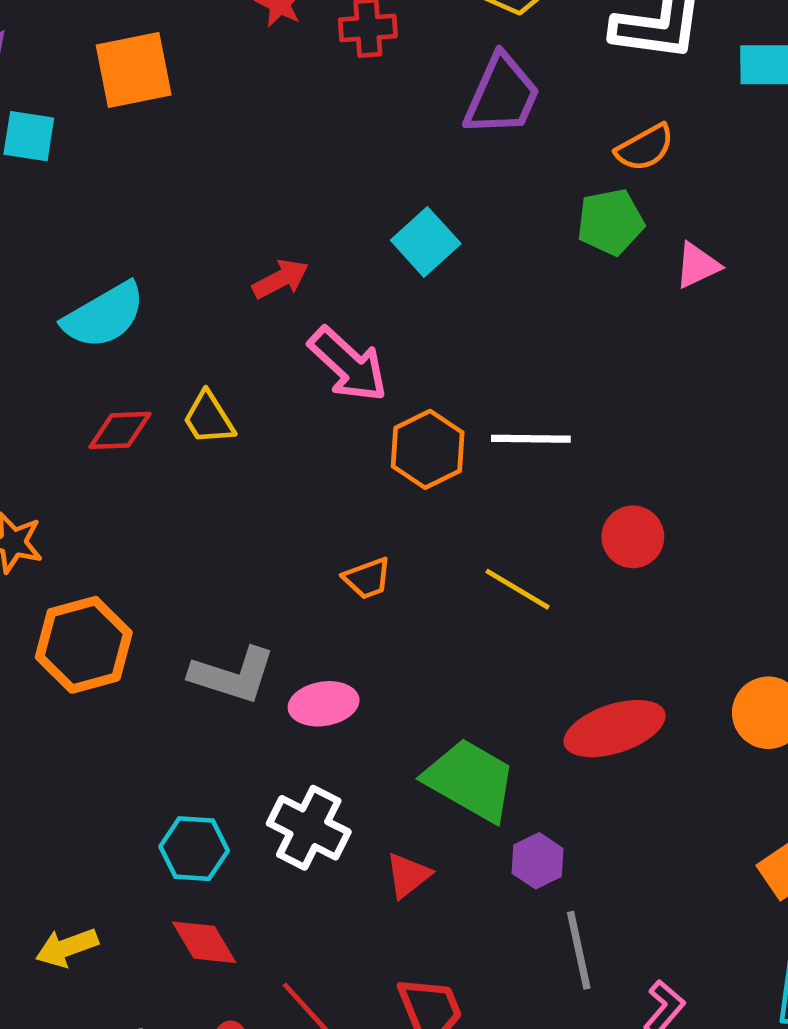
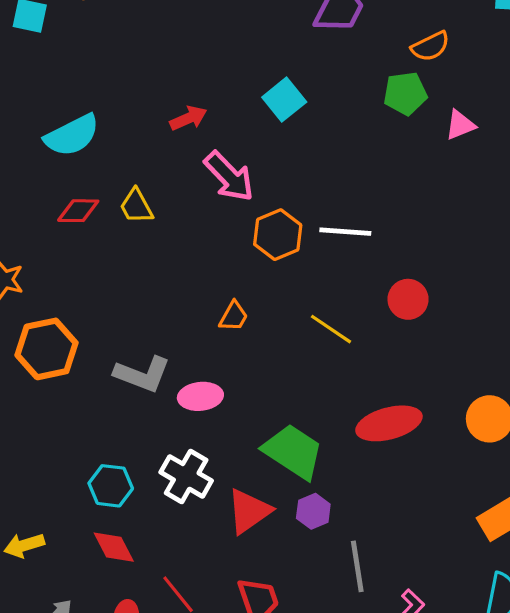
orange trapezoid: (367, 578) -> (234, 316), turned -44
purple hexagon: (538, 861) -> (313, 511), moved
red triangle: (408, 875) -> (249, 511), size x1.5

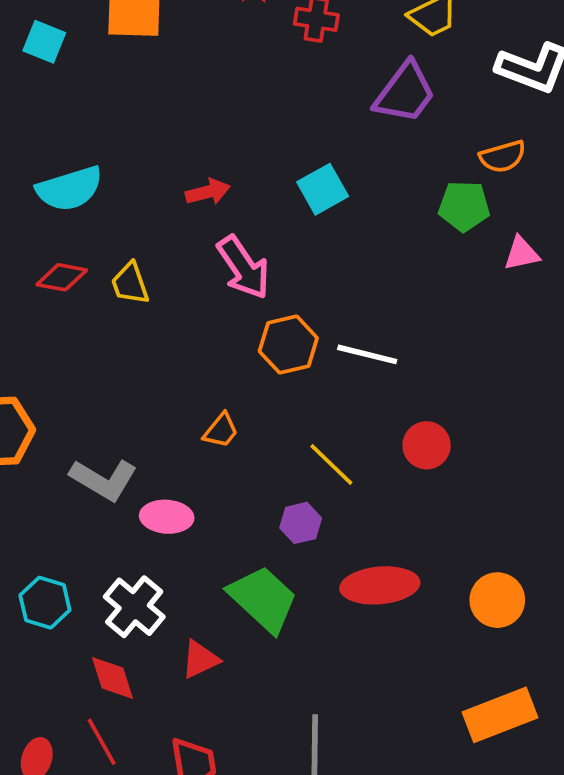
red triangle: (249, 511) -> (200, 659), size x0.7
purple hexagon: (313, 511) -> (301, 523), moved
red diamond: (114, 547) -> (113, 678), moved

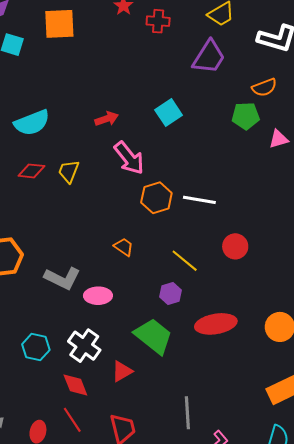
yellow trapezoid: (130, 283) -> (69, 171), turned 45
orange trapezoid: (221, 430) -> (124, 247), turned -90

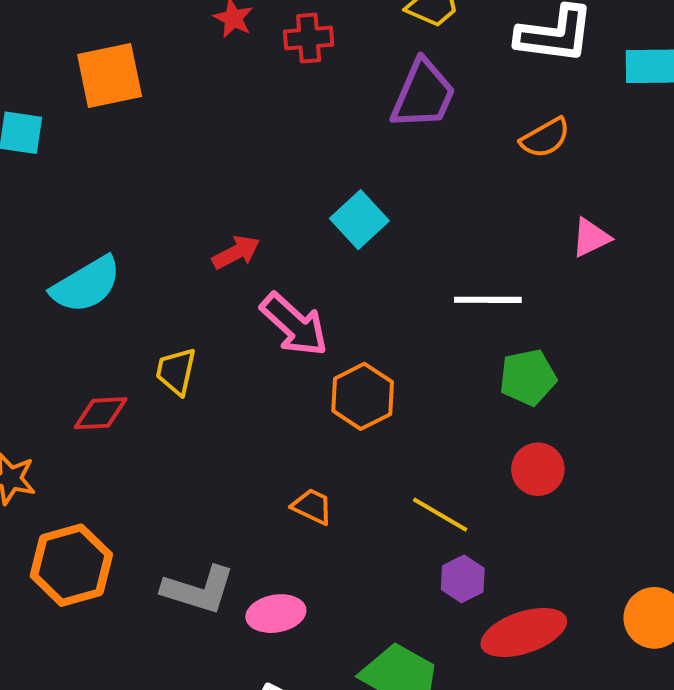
green pentagon: (246, 116) -> (528, 377), moved
red diamond: (31, 171) -> (101, 413), moved
white line: (199, 200) -> (488, 300), moved
purple hexagon: (171, 294) -> (463, 579), moved

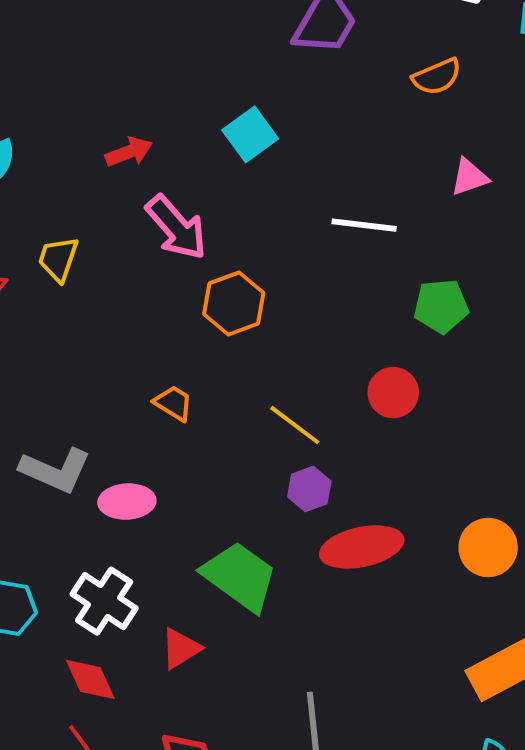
green pentagon: (528, 377) -> (441, 306), moved

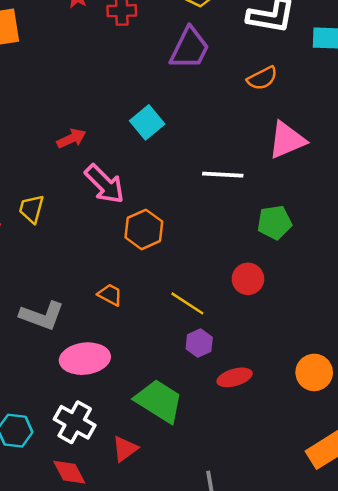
pink triangle: (469, 177) -> (287, 140), size x1.6
gray L-shape: (55, 470) -> (42, 316), moved
pink ellipse: (127, 502) -> (85, 359), size x1.4
red ellipse: (362, 547) -> (235, 377), size x0.7

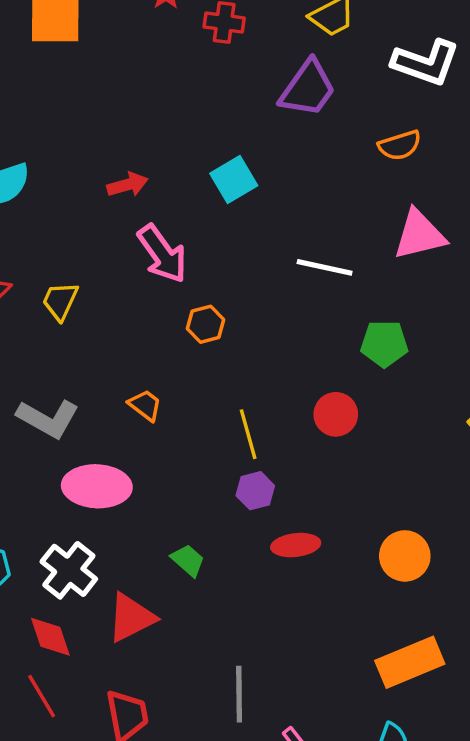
yellow trapezoid: (32, 209) -> (60, 301), moved
orange hexagon: (144, 229) -> (206, 324), size x0.7
yellow line: (187, 303) -> (248, 434), turned 32
green trapezoid: (159, 401) -> (188, 560), size x0.5
red triangle: (125, 449) -> (131, 618), size x1.4

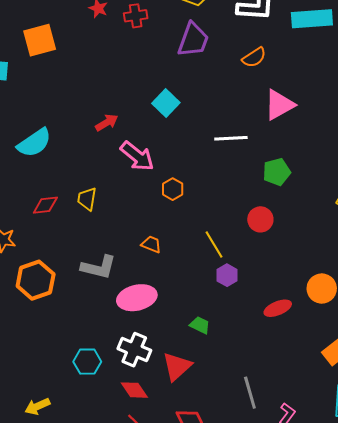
red ellipse: (296, 545) -> (278, 308), moved

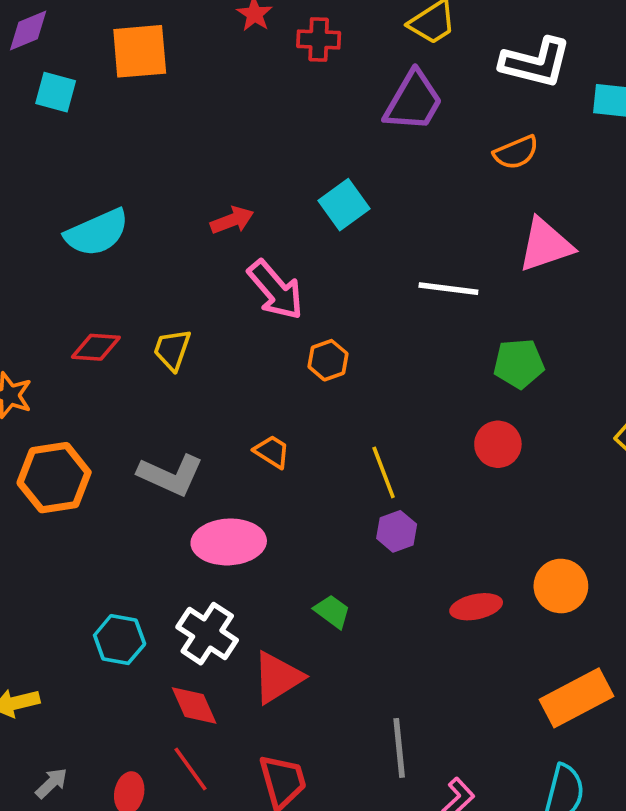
red circle: (260, 219) -> (498, 444), moved

